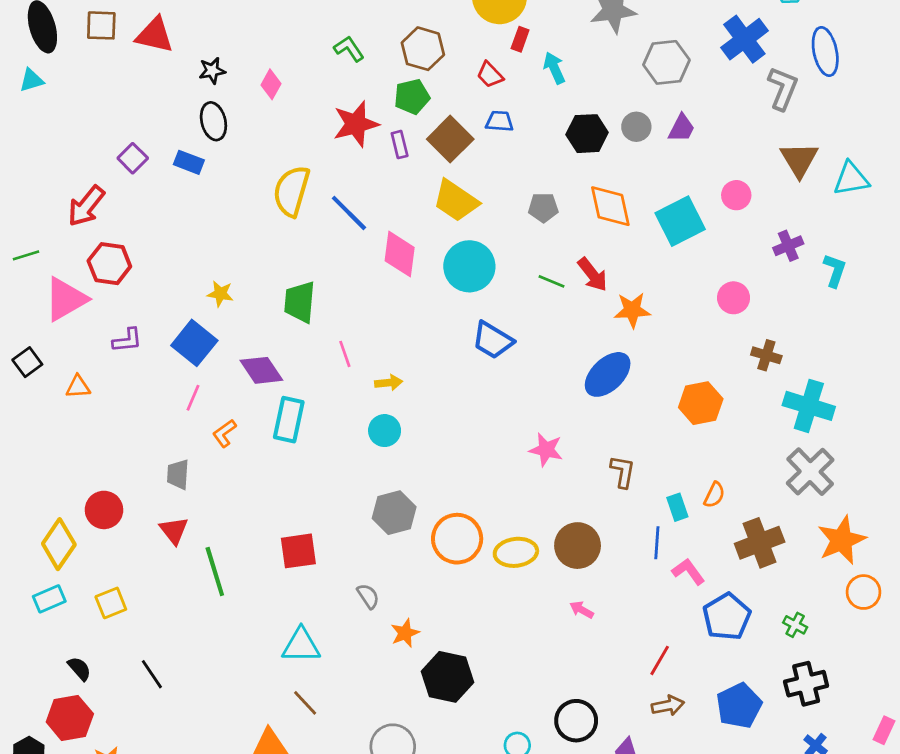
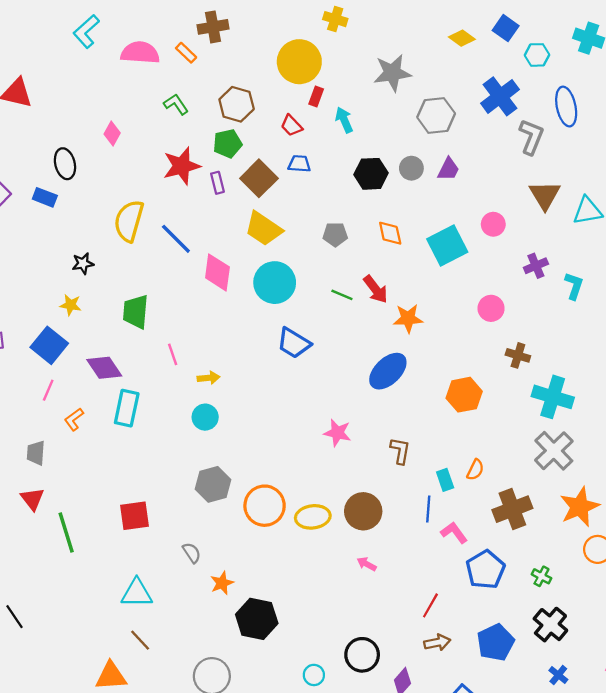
black star: (212, 71) -> (83, 263), moved
orange diamond: (610, 206) -> (390, 233), size x0.7
black cross: (806, 684) -> (550, 625), turned -36

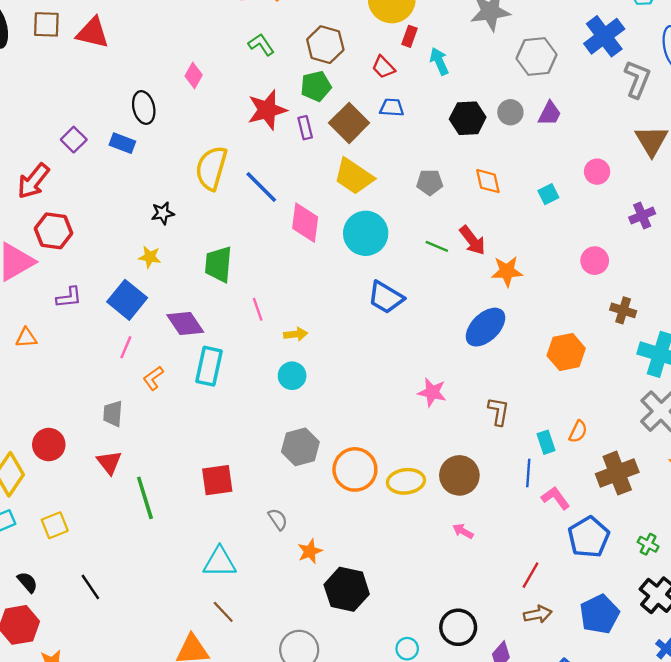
cyan square: (447, 246) -> (548, 194), size x0.5

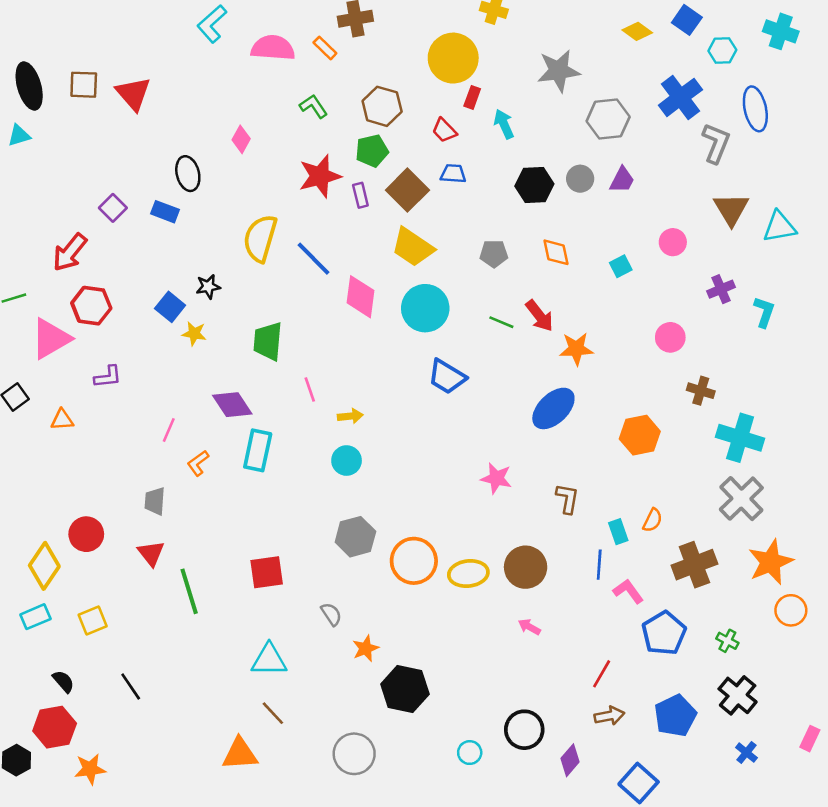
red triangle: (93, 33) -> (133, 94), turned 36
blue square: (127, 300) -> (170, 307), moved, size x0.7

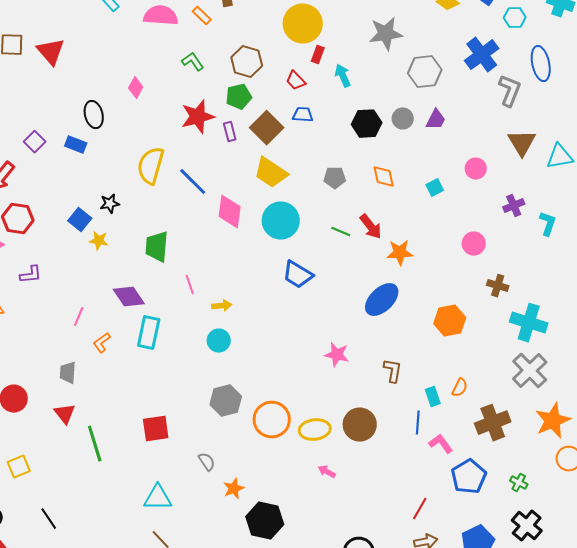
pink arrow: (529, 627) -> (327, 472), moved

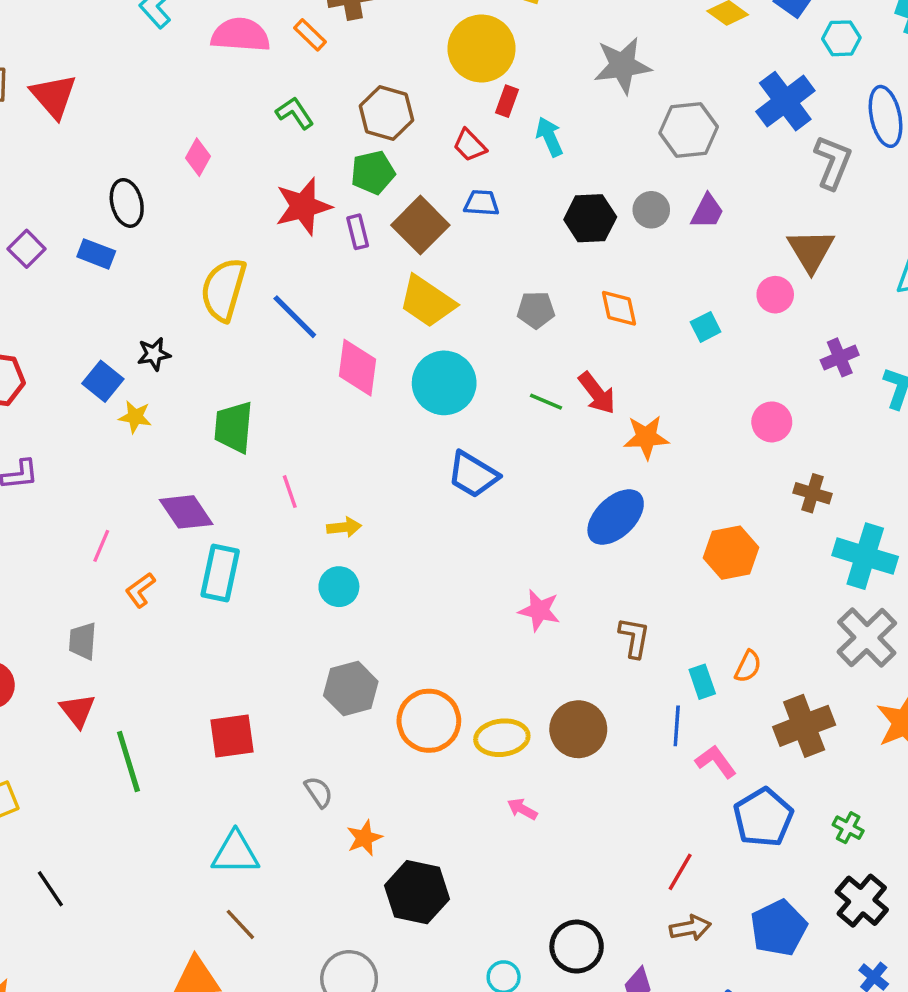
brown triangle: (522, 143) -> (811, 251), moved

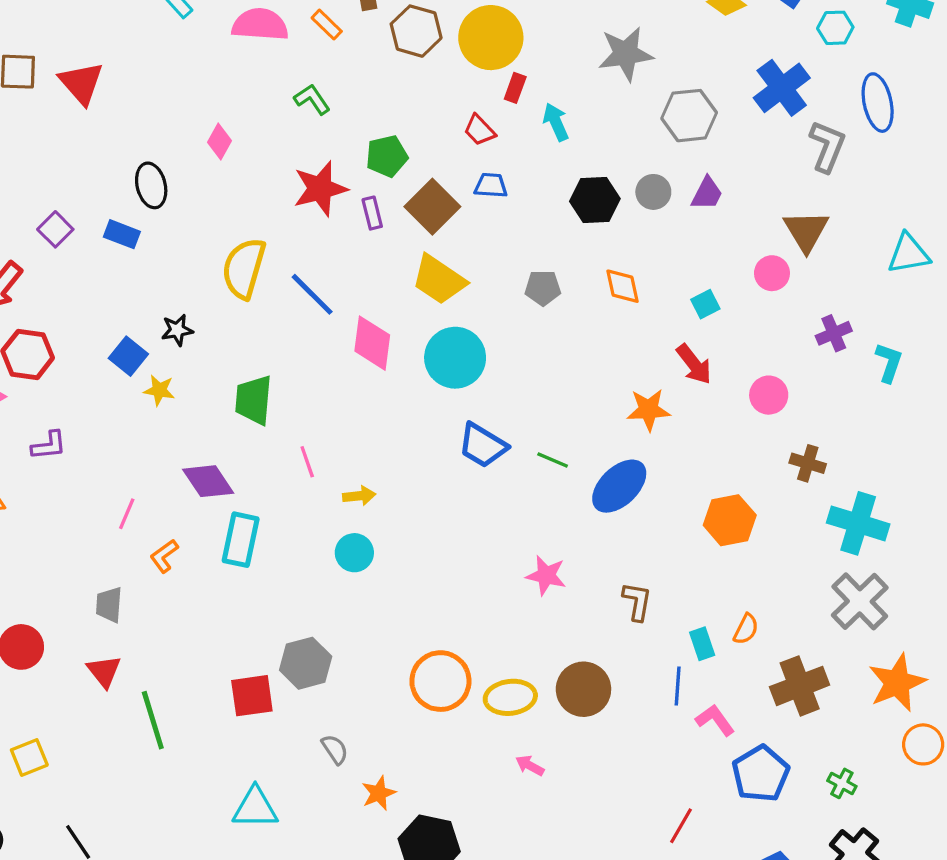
brown hexagon: (386, 113) -> (416, 31), moved
red arrow: (597, 393) -> (694, 364), moved
green line: (546, 402) -> (553, 460), moved
gray hexagon: (351, 688) -> (306, 663), moved

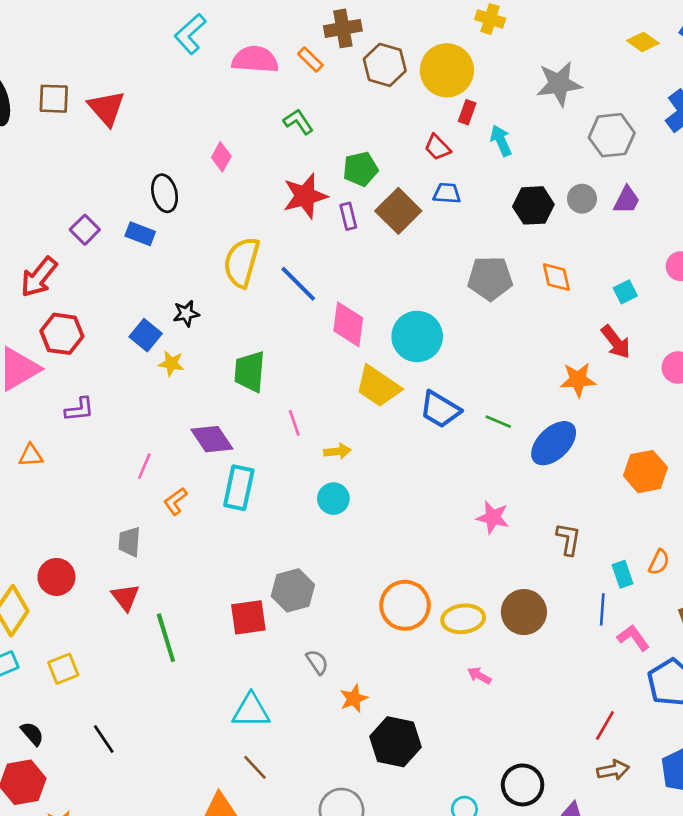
yellow trapezoid: (439, 280) -> (378, 386), moved
gray pentagon: (543, 288) -> (490, 278), size x1.5

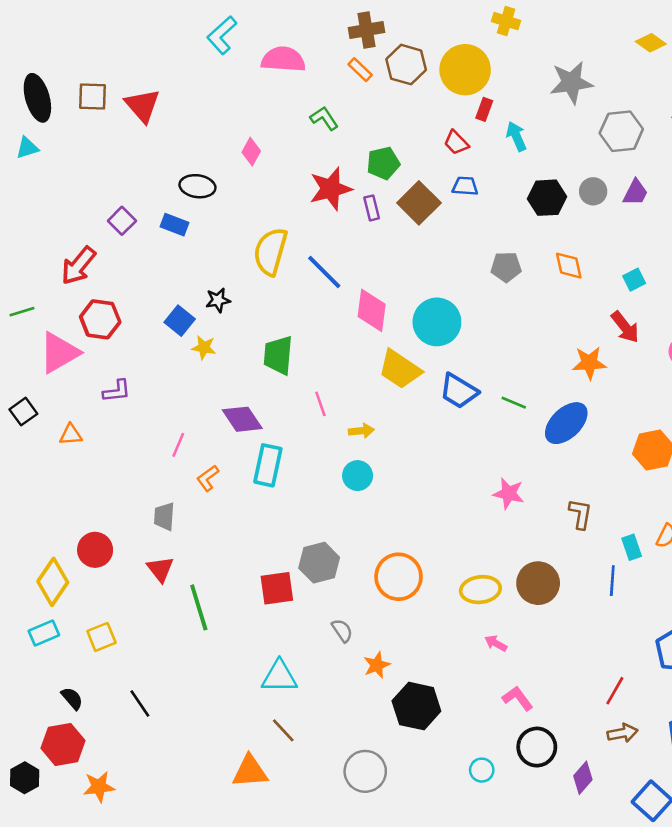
orange rectangle: (310, 60) -> (360, 70), moved
black ellipse: (165, 193) -> (197, 186), turned -68
gray pentagon: (490, 278) -> (506, 267), size x0.7
orange circle: (405, 605) -> (399, 577), moved
pink L-shape: (633, 638) -> (518, 698), moved

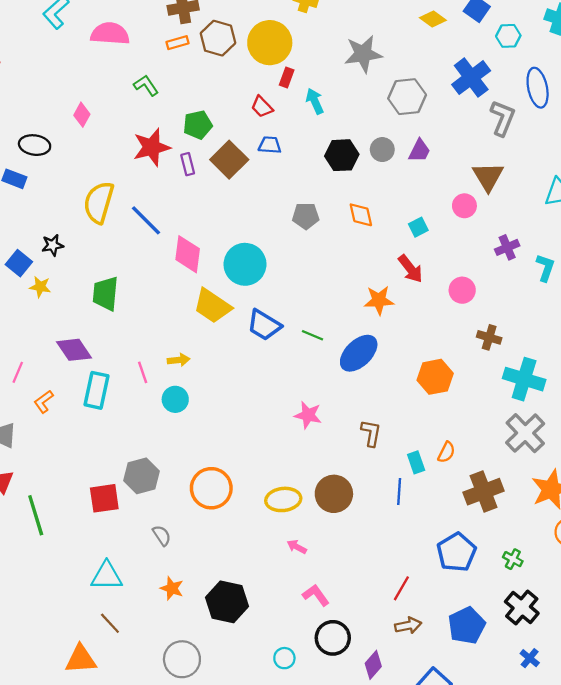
orange rectangle: (360, 70) -> (177, 43), turned -60
pink line: (320, 404) -> (143, 372), moved
orange star: (377, 665) -> (172, 588), moved, turned -30

